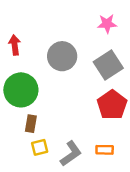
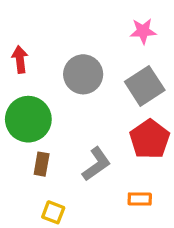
yellow square: (40, 147) -> (53, 212), moved, turned 35
gray L-shape: (71, 154) -> (96, 164), moved

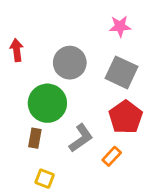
gray square: (145, 86) -> (121, 72), turned -32
green circle: (28, 119) -> (47, 103), moved
orange rectangle: (140, 199) -> (112, 156), moved, turned -48

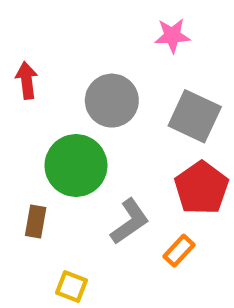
pink star: (120, 26) -> (172, 36), moved
brown rectangle: (35, 138) -> (36, 222), moved

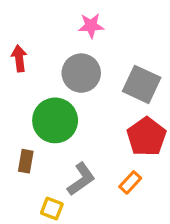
pink star: (172, 36) -> (91, 26), moved
gray L-shape: (130, 222) -> (81, 179), moved

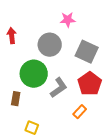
pink star: (91, 26) -> (68, 20), moved
gray L-shape: (81, 179) -> (59, 88), moved

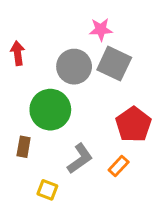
gray square: (87, 52) -> (114, 64), moved
gray L-shape: (59, 88) -> (80, 159), moved

